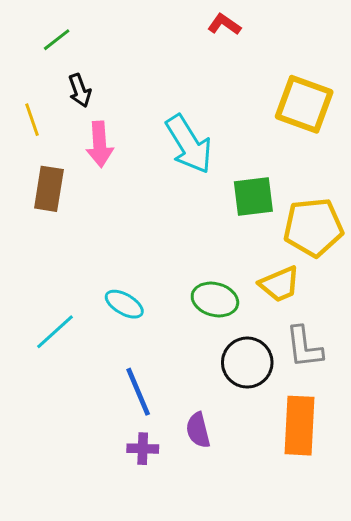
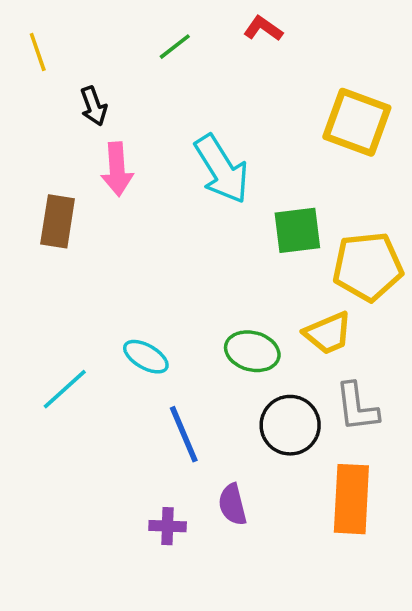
green line: (57, 40) -> (175, 47), moved
yellow line: (32, 120) -> (38, 52), moved
blue line: (138, 392) -> (184, 434), moved

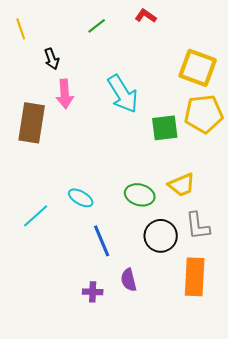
brown rectangle: (58, 221) -> (32, 123), size x1.4
yellow pentagon: (368, 267) -> (204, 114), moved

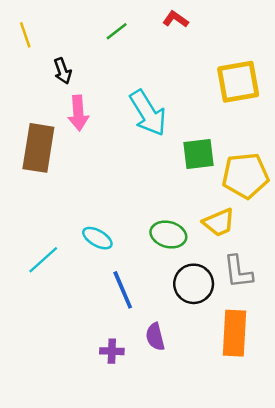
yellow square: (198, 68) -> (238, 82), turned -30
yellow pentagon: (204, 114) -> (245, 176), moved

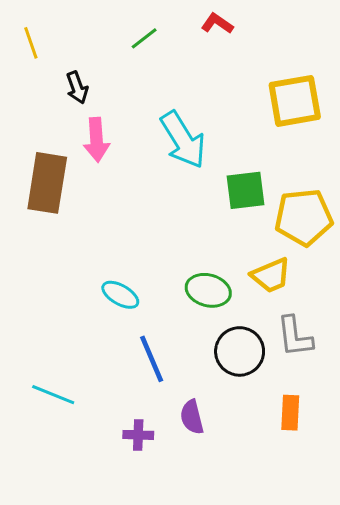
cyan line: (43, 260) -> (53, 395), moved, turned 64
orange rectangle: (235, 333) -> (290, 413), size x0.6

